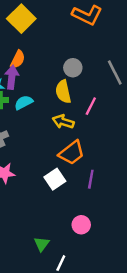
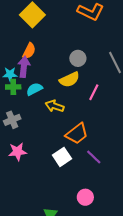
yellow semicircle: (63, 92) -> (69, 80), turned -102
yellow arrow: (63, 122) -> (55, 106), moved
purple line: (91, 179) -> (94, 157), turned -56

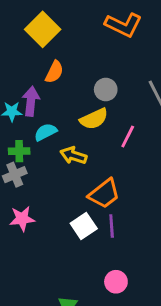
orange semicircle: (29, 51) -> (54, 72), moved
green cross: (13, 87) -> (19, 151), moved
purple line: (94, 157) -> (112, 226), moved, turned 42

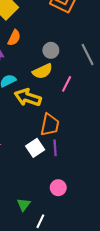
yellow arrow: (73, 156) -> (28, 97), size x1.4
orange trapezoid: (104, 194) -> (50, 125), turned -40

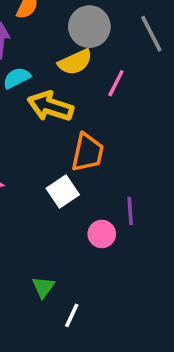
gray circle: (51, 50) -> (89, 27), size x1.5
purple line: (55, 148) -> (130, 211), moved
pink circle: (58, 188) -> (102, 234), moved

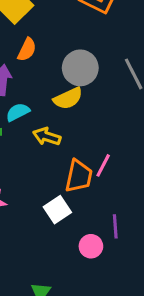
pink line: (116, 83) -> (103, 165), moved
yellow arrow: (50, 106) -> (47, 136), size x0.7

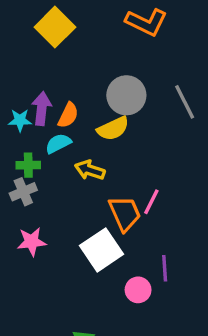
orange semicircle: (27, 50) -> (68, 115), moved
orange trapezoid: (79, 176) -> (125, 213), turned -36
white square: (57, 210) -> (101, 250), size x1.4

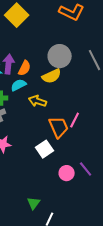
white square: (101, 250) -> (45, 149), size x0.7
purple line: (165, 268) -> (86, 169), moved, turned -35

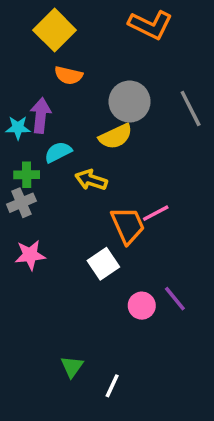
orange semicircle: (25, 68) -> (68, 75), moved, turned 77
pink line: (75, 120) -> (156, 213), turned 35
green triangle: (34, 203) -> (72, 367), moved

